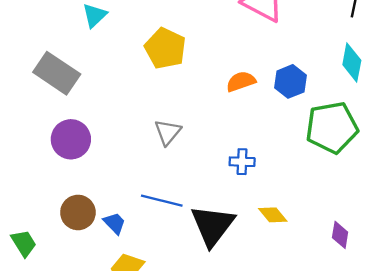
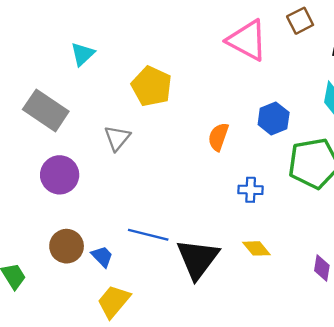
orange semicircle: (241, 81) -> (218, 137), moved, turned -52
gray triangle: (168, 132) -> (117, 138), moved
blue cross: (242, 162) -> (251, 190), moved

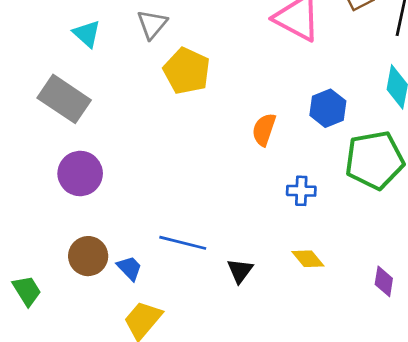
cyan triangle: (83, 54) -> (87, 34), moved, turned -35
gray triangle: (117, 138) -> (152, 24), moved
black triangle: (198, 259) -> (240, 271), size x0.5

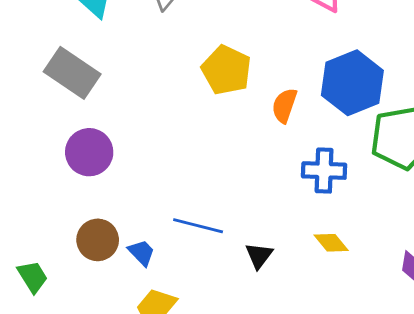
yellow pentagon: (187, 71) -> (226, 70), moved
blue hexagon: (328, 108) -> (352, 83), size x1.6
blue cross: (301, 191) -> (324, 171), size x1.4

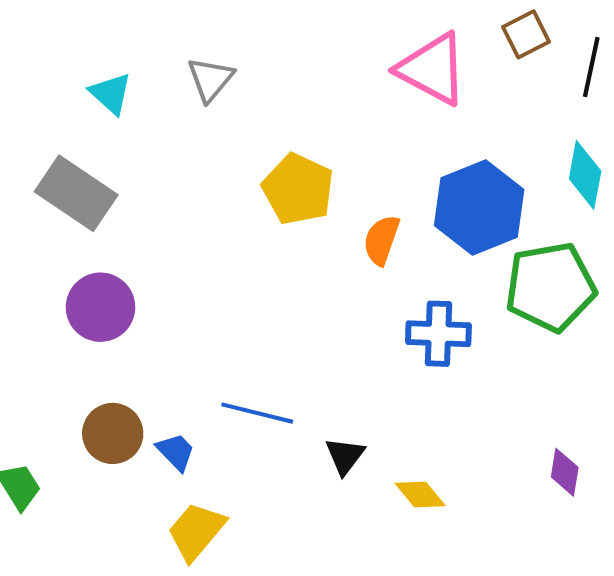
yellow diamond: (331, 243) -> (420, 495), moved

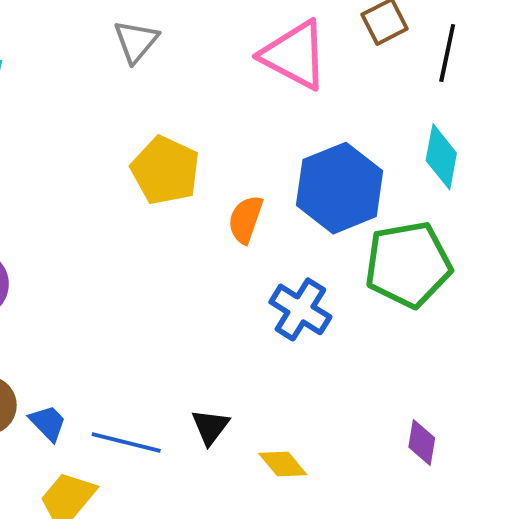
gray triangle: (210, 79) -> (136, 41), moved
blue cross: (438, 334) -> (300, 309), turned 30
blue line: (257, 413) -> (126, 443), moved

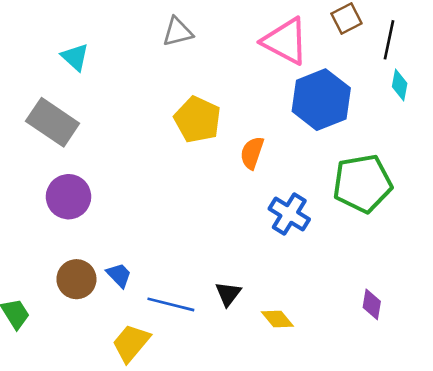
gray triangle: (136, 41) -> (178, 32), turned 36
cyan diamond: (441, 157) -> (400, 85), moved, size x0.7
blue hexagon: (340, 188) -> (321, 100), moved
blue trapezoid: (48, 423) -> (119, 275), moved

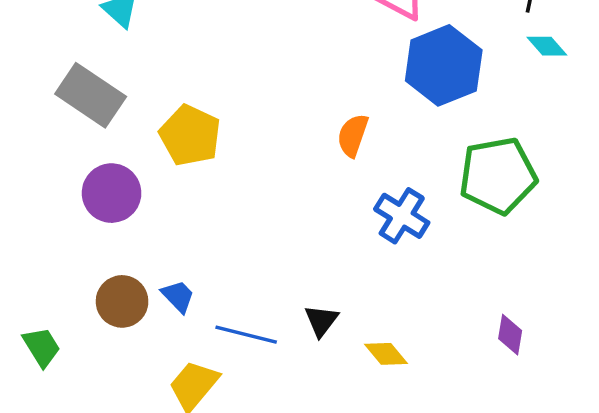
cyan diamond: (400, 85) -> (547, 46), turned -52
yellow pentagon: (197, 120) -> (190, 135), moved

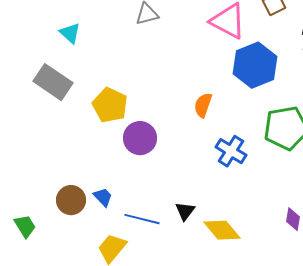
purple circle: (112, 193) -> (140, 138), moved
yellow diamond: (386, 354) -> (222, 230), size x1.5

